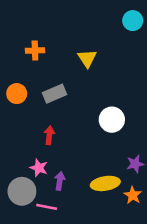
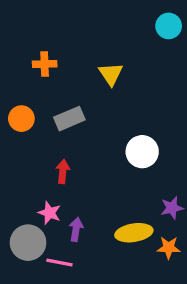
orange star: (133, 195) -> (169, 248), turned -30

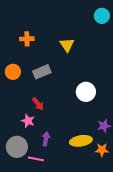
red arrow: (63, 172) -> (38, 104), turned 136
pink star: (50, 213) -> (28, 121), moved

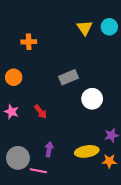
cyan circle: (102, 16) -> (109, 27), moved
yellow triangle: (67, 45) -> (85, 28), moved
gray rectangle: (42, 72) -> (68, 77), moved
pink star: (28, 121) -> (11, 112), moved

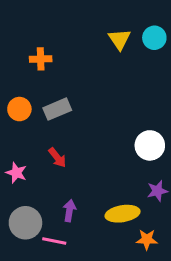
gray rectangle: (68, 77) -> (57, 109), moved
white circle: (92, 99) -> (150, 145), moved
pink star: (11, 112) -> (16, 173), moved
orange star: (109, 161) -> (147, 239), moved

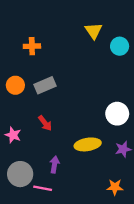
cyan circle: (154, 38) -> (120, 46), moved
yellow ellipse: (123, 214) -> (88, 144), moved

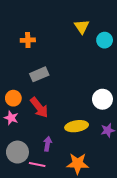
orange circle: (15, 85) -> (13, 98), moved
red arrow: (45, 123) -> (39, 107), size x1.5
orange star: (115, 187) -> (78, 163), moved, size x1.5

